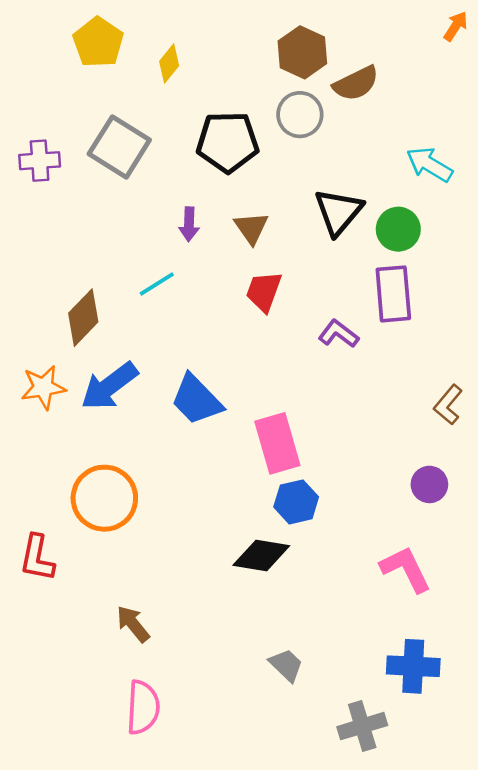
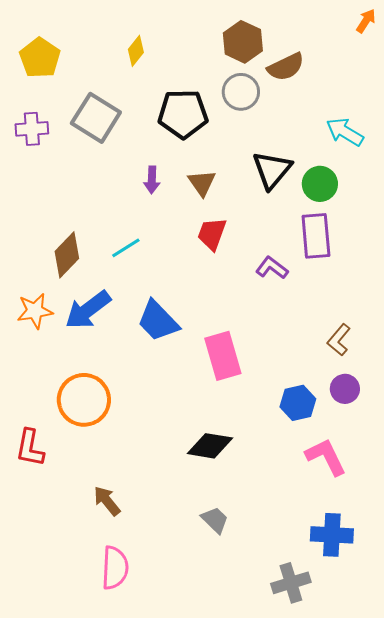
yellow pentagon: (98, 42) -> (40, 58), moved
cyan line: (157, 284) -> (126, 248), moved
brown L-shape: (448, 405) -> (339, 340), moved
blue hexagon: (296, 502) -> (298, 403), moved
gray trapezoid: (286, 665) -> (215, 520), moved

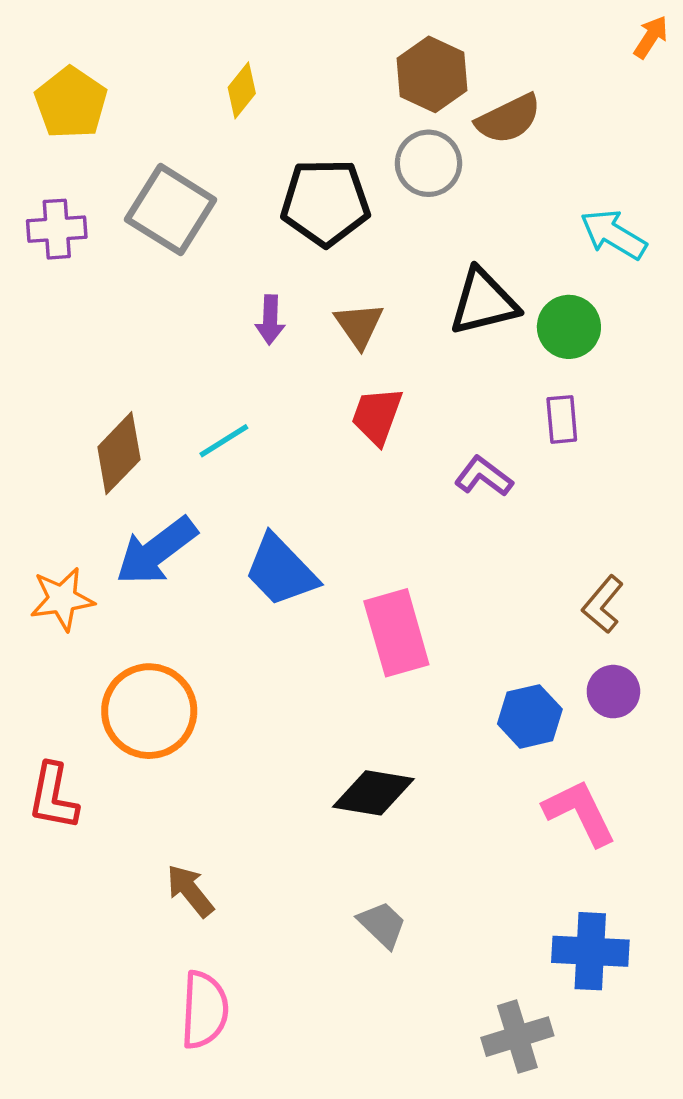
black triangle: (272, 170) -> (484, 302), turned 36
purple rectangle: (316, 236) -> (562, 419), size x0.6
orange star: (35, 311) -> (62, 599), moved

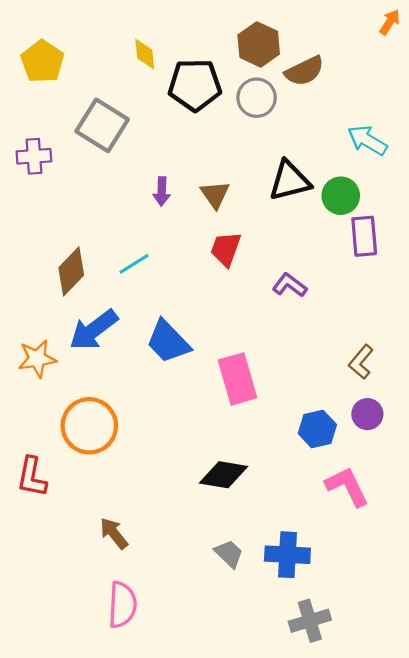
yellow diamond: (242, 90) -> (145, 54), turned -44
black pentagon: (325, 202) -> (195, 85), moved
purple cross: (57, 229) -> (34, 156), moved
purple rectangle: (562, 419) -> (364, 236), moved, size x1.4
blue cross: (590, 951) -> (287, 555), moved

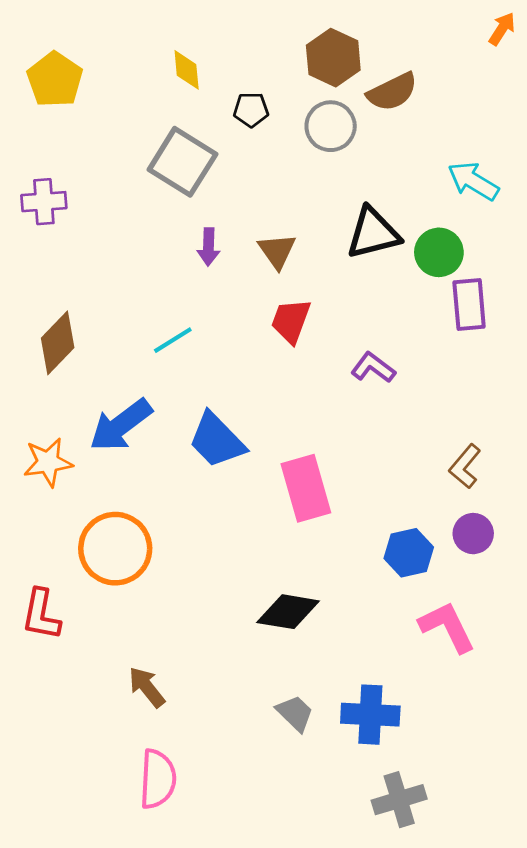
black pentagon: (195, 85) -> (251, 110), size x0.5
gray square: (102, 125) -> (182, 162), moved
brown diamond: (71, 271) -> (58, 343), moved

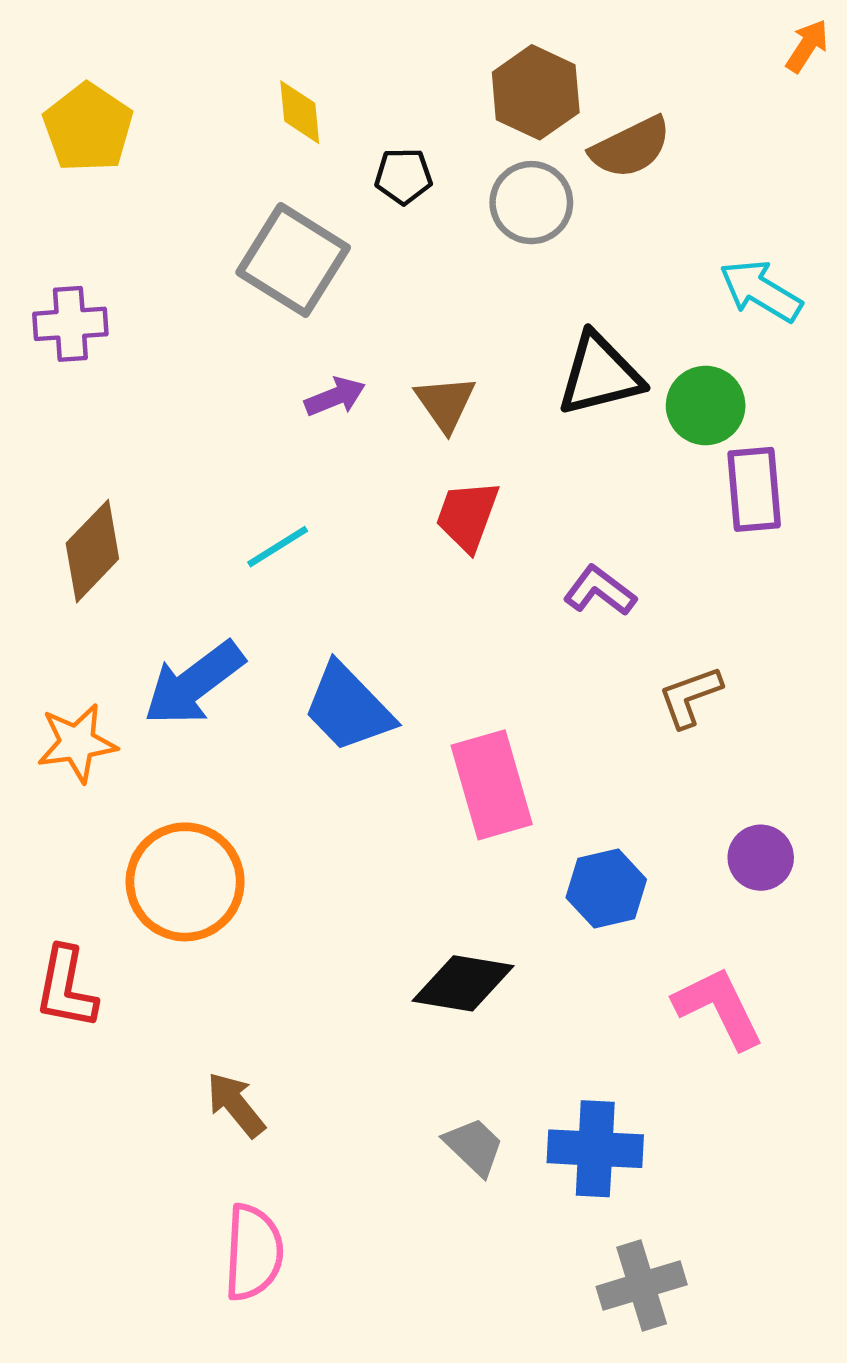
purple arrow: (208, 247) -> (335, 397), turned -114
brown L-shape: (465, 466) -> (690, 697), moved, turned 30
blue hexagon: (409, 553) -> (606, 889), moved

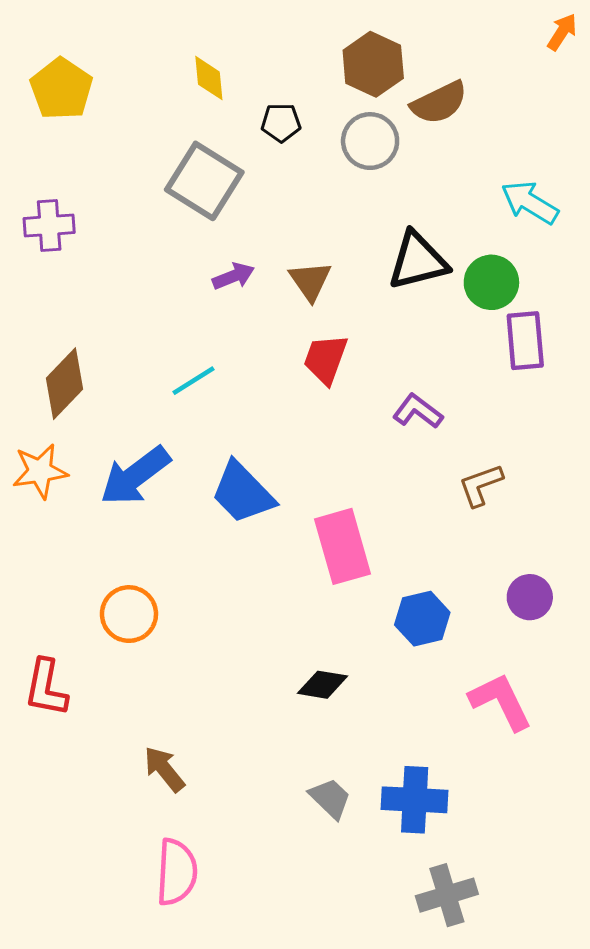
orange star: (77, 743) -> (40, 471), moved
orange circle: (185, 882) -> (129, 614), size x0.7
black diamond: (463, 983) -> (322, 685), size x0.7

